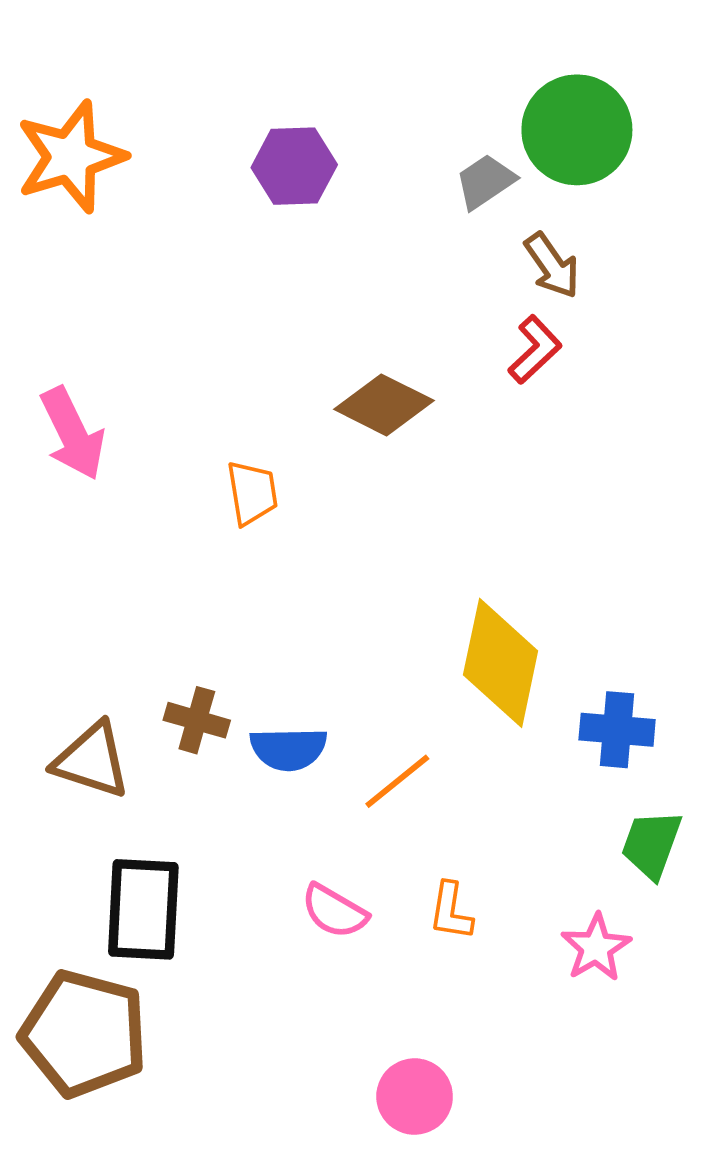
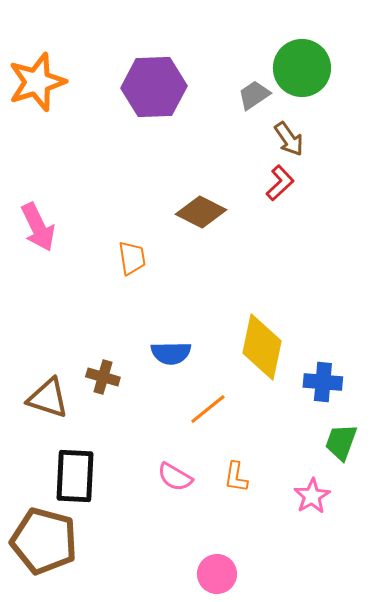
purple hexagon: (294, 166) -> (154, 87), size x1.5
blue semicircle: (288, 749) -> (171, 353), moved

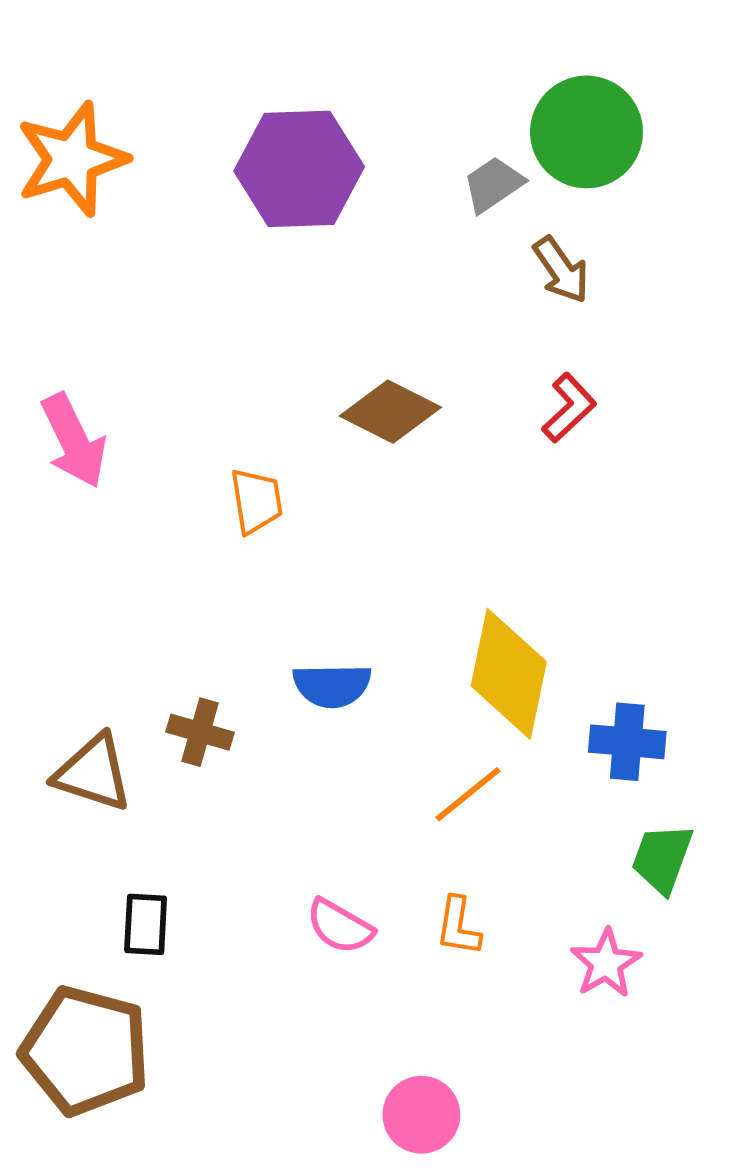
red L-shape: (280, 183) -> (569, 408), moved
orange line: (208, 409) -> (468, 794), moved
black rectangle: (75, 476) -> (146, 924), size x0.6

